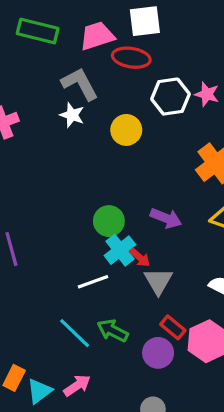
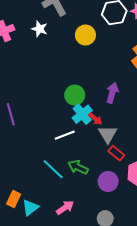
white star: (72, 115) -> (40, 29), moved
purple arrow: (166, 218) -> (112, 93), turned -96
red rectangle: (173, 327) -> (116, 153), moved
pink arrow: (77, 385) -> (65, 208), moved

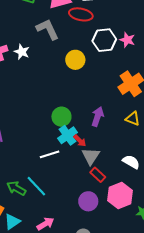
white star: (40, 29) -> (22, 52), moved
green arrow: (78, 167) -> (16, 188), moved

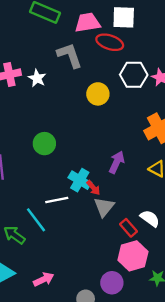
green circle: (61, 117) -> (44, 144), moved
cyan cross: (68, 135) -> (80, 180), turned -30
red rectangle: (98, 175) -> (129, 228), moved
cyan line: (36, 186) -> (36, 220), moved
purple circle: (88, 201) -> (112, 283), moved

